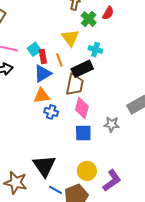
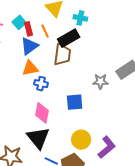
pink diamond: (82, 108) -> (42, 113), moved
gray star: (112, 124) -> (100, 81), moved

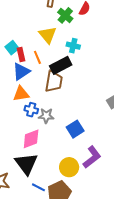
gray star: (100, 81) -> (46, 116), moved
blue square: (75, 102) -> (75, 129), moved, turned -30
pink diamond: (42, 113) -> (31, 139), turned 55
purple L-shape: (107, 147) -> (92, 157), moved

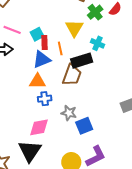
blue cross: (31, 110) -> (45, 99), turned -32
gray star: (46, 116) -> (69, 113), moved

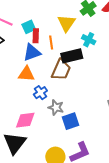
blue cross: (45, 99) -> (40, 93), moved, turned -32

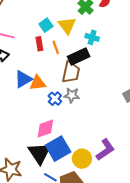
cyan square: (29, 27) -> (46, 25), moved
blue triangle: (32, 52) -> (23, 79), moved
gray star: (56, 107) -> (72, 95), moved
blue square: (70, 121) -> (58, 149), moved, size x1.4

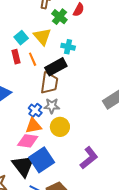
orange triangle: (38, 83) -> (34, 126), moved
pink diamond: (45, 129) -> (28, 141), turned 30
yellow circle: (82, 159) -> (60, 127), moved

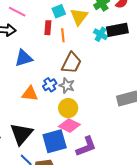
black rectangle: (56, 67) -> (117, 30), moved
orange triangle: (34, 126) -> (30, 94), moved
pink diamond: (28, 141) -> (69, 125), moved
blue square: (42, 160) -> (55, 141), moved

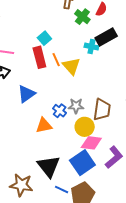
yellow triangle: (79, 17) -> (71, 66), moved
red rectangle: (48, 28) -> (39, 57), size x1.5
brown trapezoid: (71, 63) -> (102, 110), moved

